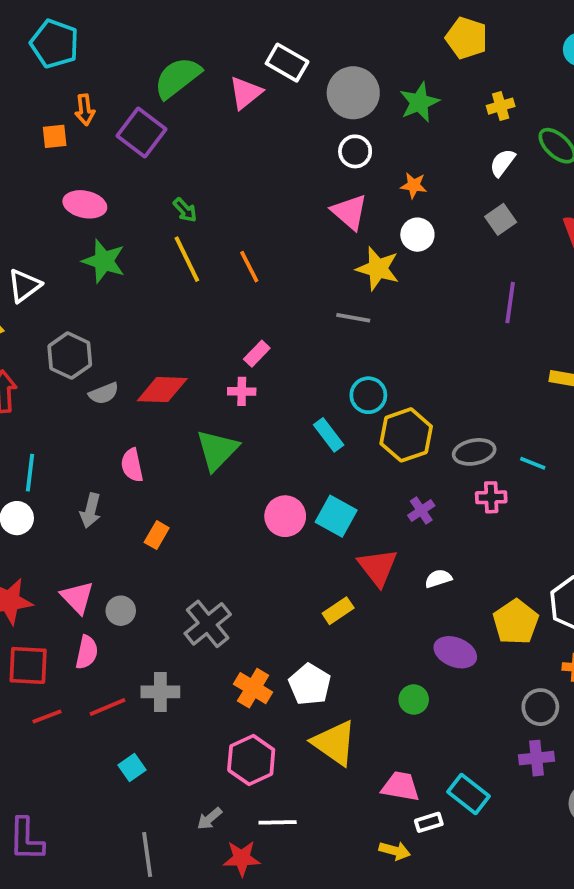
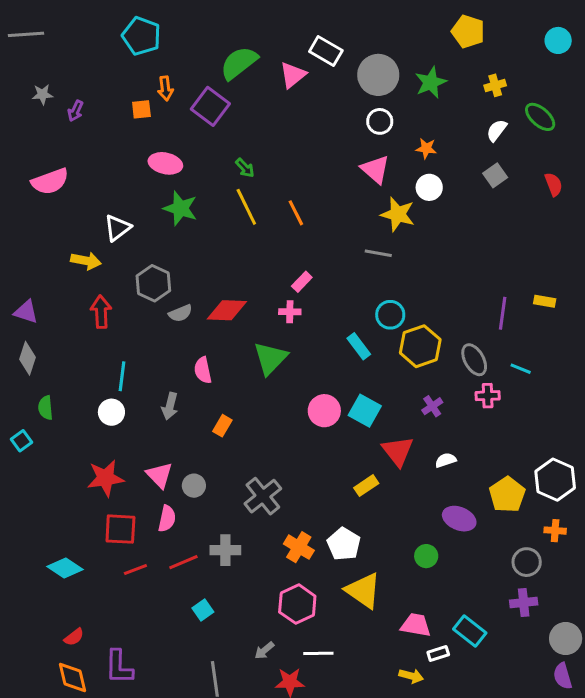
purple line: (510, 303) -> (503, 313), moved
gray ellipse: (474, 452) -> (474, 360), turned 72

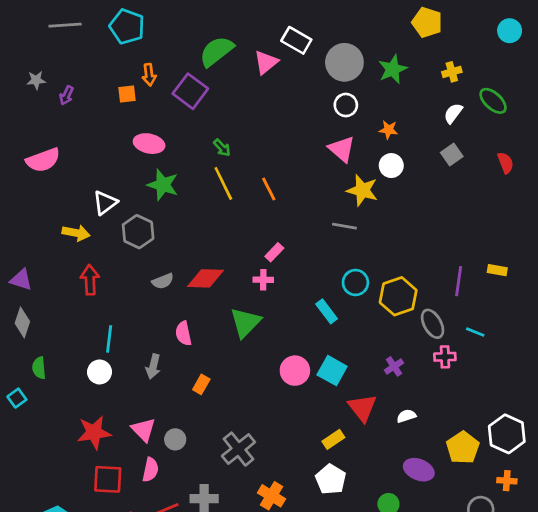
gray line: (26, 34) -> (65, 25), moved
gray hexagon: (153, 283) -> (138, 232), moved
yellow hexagon: (420, 346) -> (398, 296), moved
white pentagon: (344, 544) -> (331, 479), moved

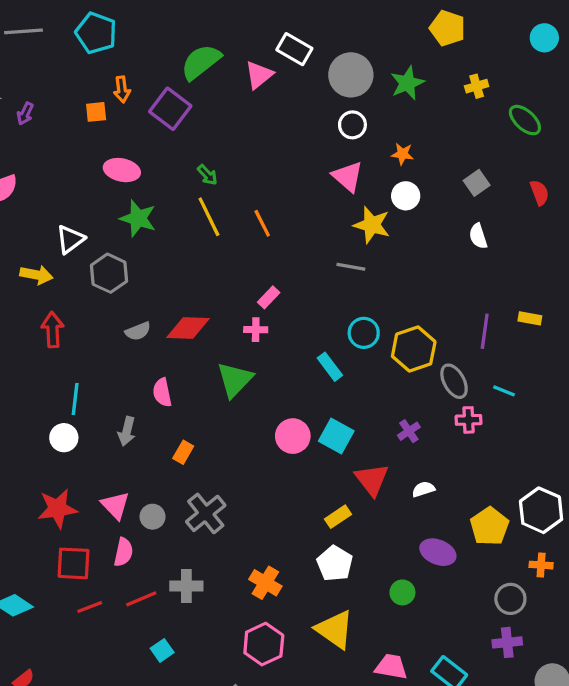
white semicircle: (453, 113) -> (478, 236), moved, turned -55
gray cross: (238, 449) -> (206, 513), moved

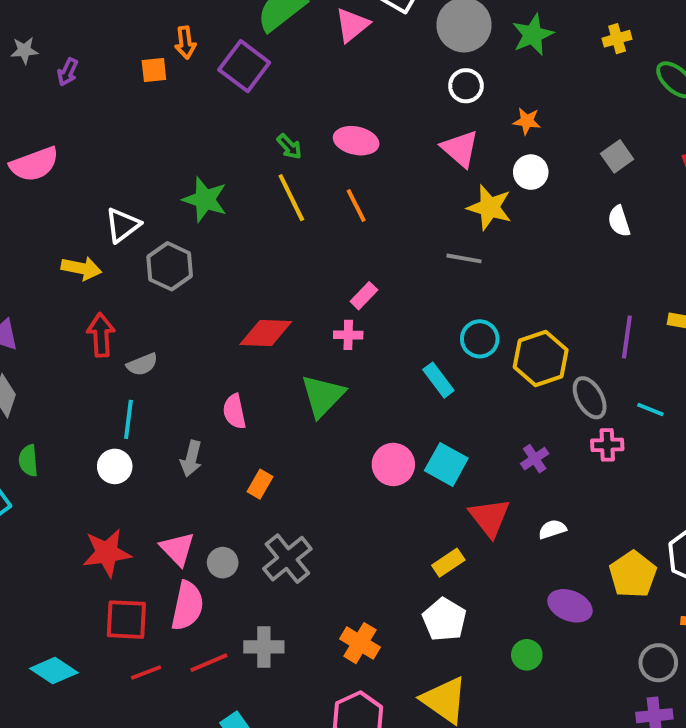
pink ellipse: (122, 170) -> (356, 141), moved
gray semicircle: (138, 331) -> (142, 364), moved
pink semicircle: (123, 552) -> (187, 606), size x1.4

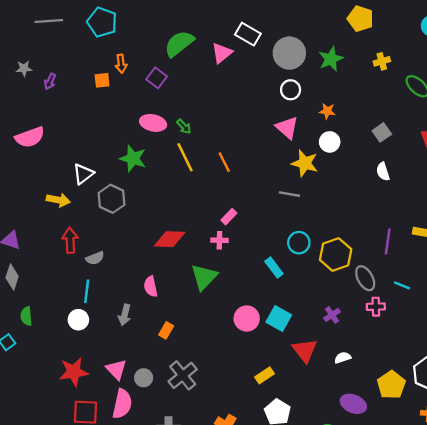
purple square: (244, 66) -> (157, 78), size x0.7
pink ellipse: (356, 141) -> (153, 123), moved
yellow rectangle: (448, 563) -> (264, 375), moved

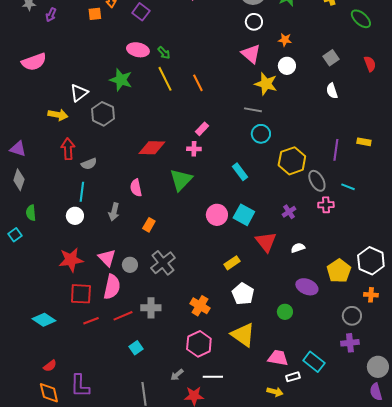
cyan circle: (299, 243) -> (261, 134), moved

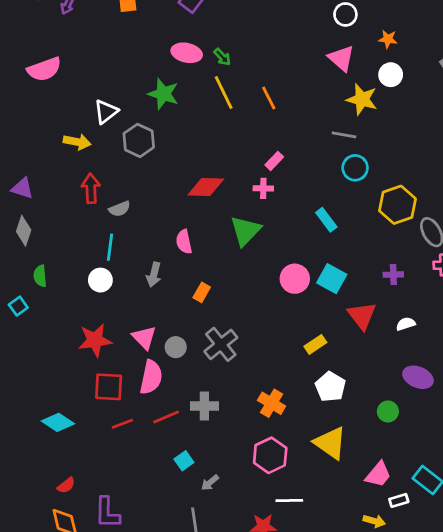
purple cross: (289, 212) -> (393, 275), turned 32
pink trapezoid: (278, 358) -> (378, 474), turned 120
gray arrow: (177, 375) -> (210, 483), moved

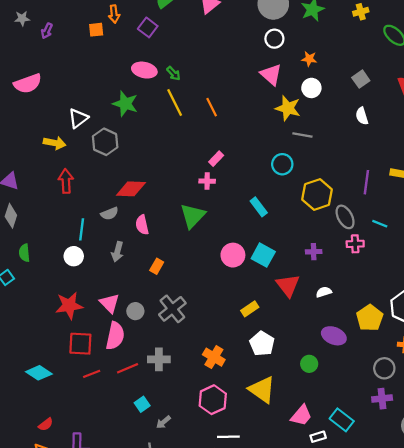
gray line: (344, 135) -> (302, 135), moved
red diamond: (206, 187) -> (131, 189), moved
gray semicircle: (120, 209) -> (110, 214), moved

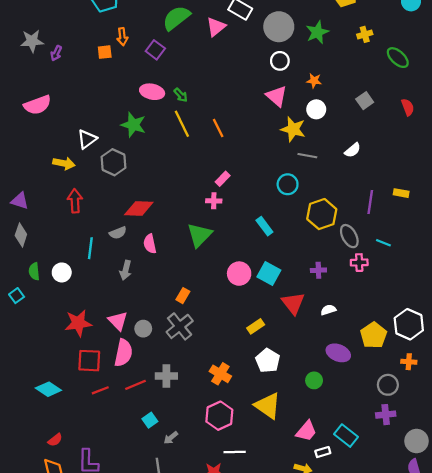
gray star: (22, 18) -> (32, 41), size x1.5
white semicircle: (362, 116) -> (353, 150), moved, turned -112
white circle: (74, 256) -> (62, 272), moved
orange rectangle: (157, 266) -> (183, 296), moved

